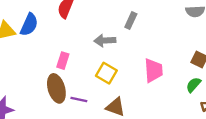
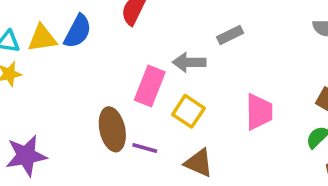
gray rectangle: (131, 20) -> (230, 35), turned 35
pink rectangle: (63, 61) -> (150, 86), moved, size x1.5

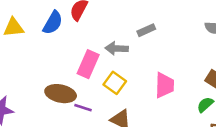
blue semicircle: (78, 31) -> (53, 23), moved
brown ellipse: (112, 129) -> (61, 94), turned -68

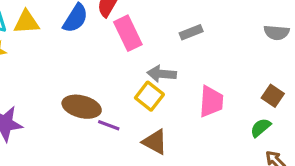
gray arrow: (117, 48) -> (162, 74), moved
pink rectangle: (88, 64) -> (128, 33), moved, turned -52

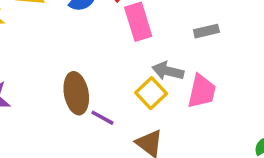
pink trapezoid: (211, 101) -> (202, 91), moved
brown ellipse: (82, 107) -> (76, 93), turned 57

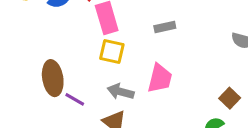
gray arrow: (168, 71) -> (121, 92), moved
yellow square: (151, 93) -> (112, 52), moved, turned -35

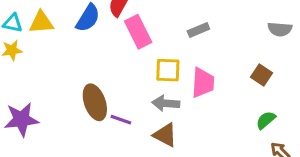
yellow square: (112, 52) -> (168, 70), moved
brown square: (230, 98) -> (262, 75), moved

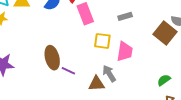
brown square: (262, 75) -> (165, 33), moved, size x1.6
gray arrow: (166, 103) -> (109, 73), moved, turned 48
brown triangle: (165, 135) -> (97, 84), turned -36

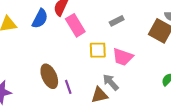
pink trapezoid: (125, 51) -> (123, 57), turned 110
purple line: (68, 71) -> (68, 87), turned 56

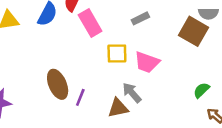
purple line: (68, 87) -> (80, 97), turned 40

